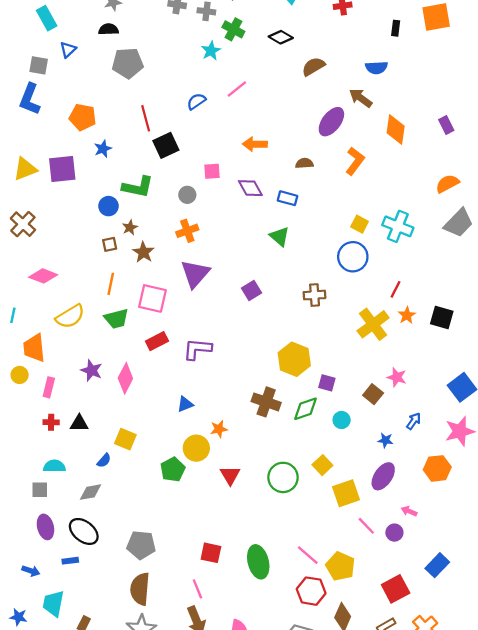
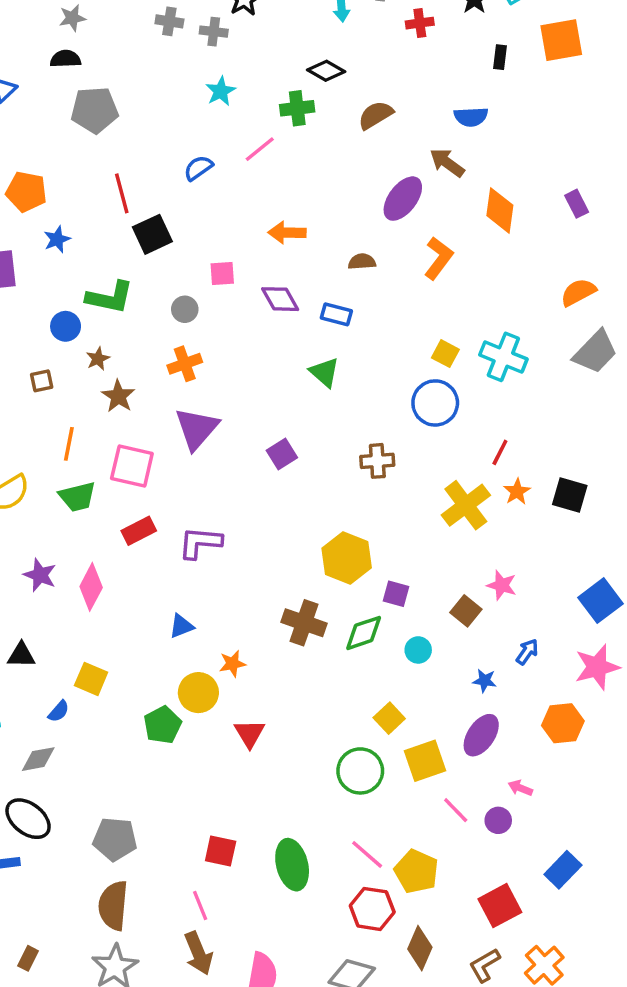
green cross: (233, 29) -> (297, 108), moved, turned -35
brown square: (110, 244) -> (42, 381), moved
green circle: (283, 477) -> (360, 771), moved

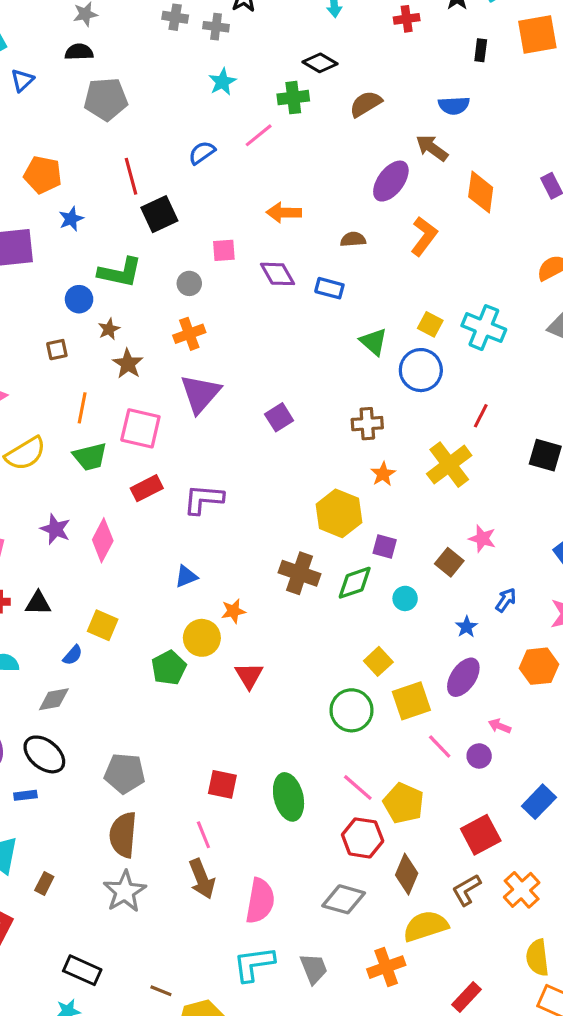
green triangle: (324, 372) -> (374, 342), moved
orange star: (517, 492) -> (383, 474), moved
blue star: (485, 681) -> (467, 627), turned 30

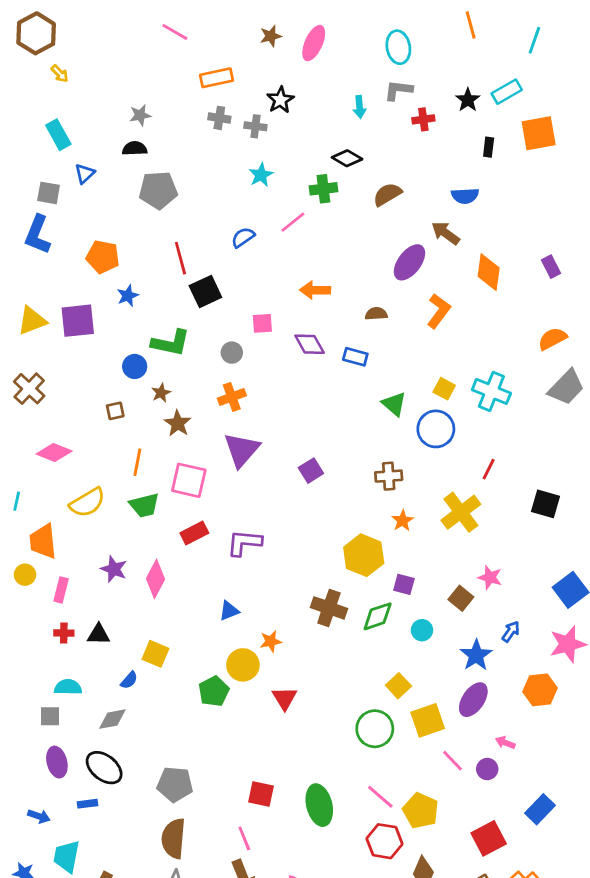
blue star: (467, 627) -> (476, 655), size x1.6

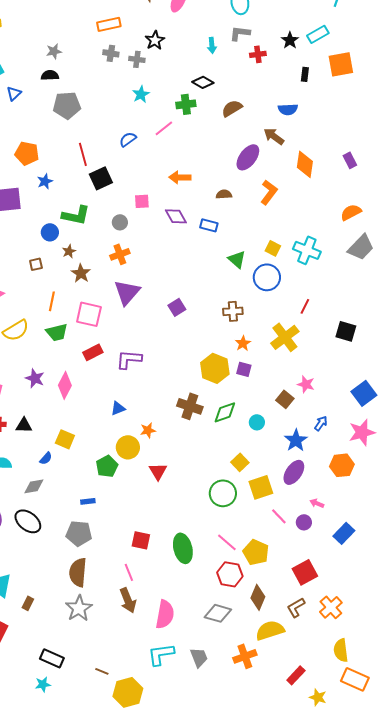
purple square: (404, 584) -> (244, 369), moved
blue rectangle: (87, 804) -> (88, 501), moved
blue rectangle: (540, 809) -> (344, 533), moved

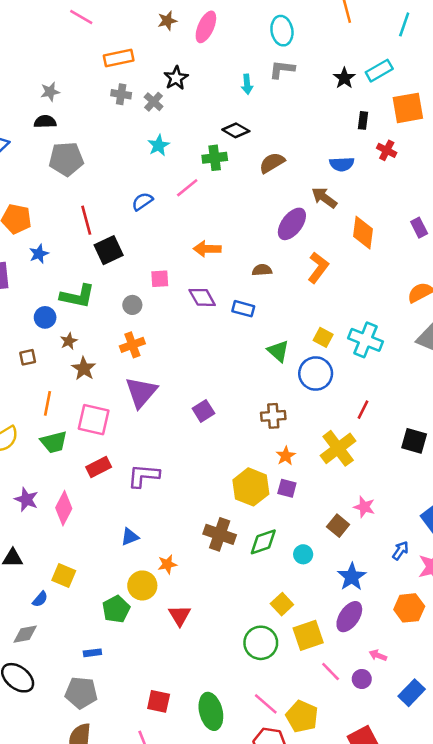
red cross: (258, 54) -> (387, 150), moved, turned 35
gray cross: (137, 59) -> (154, 102), turned 35
blue arrow: (321, 423) -> (400, 551), moved

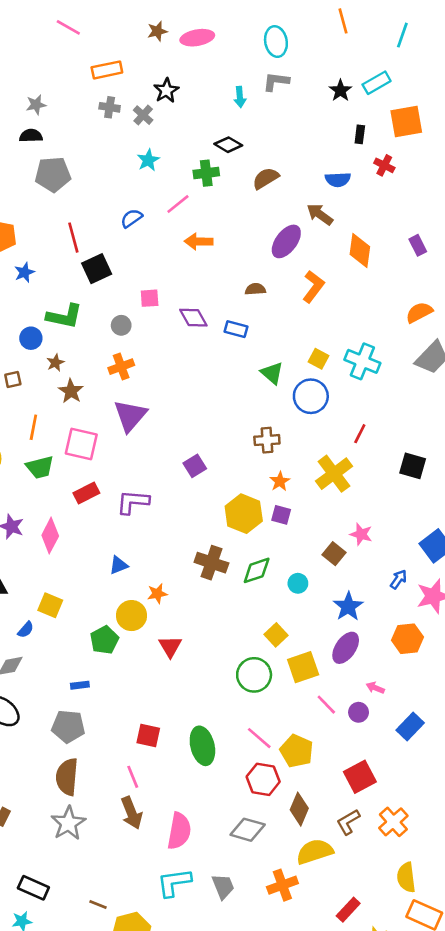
pink ellipse: (206, 27) -> (197, 38), turned 56
orange arrow: (207, 249) -> (199, 241), moved
purple square: (203, 411) -> (195, 466), moved

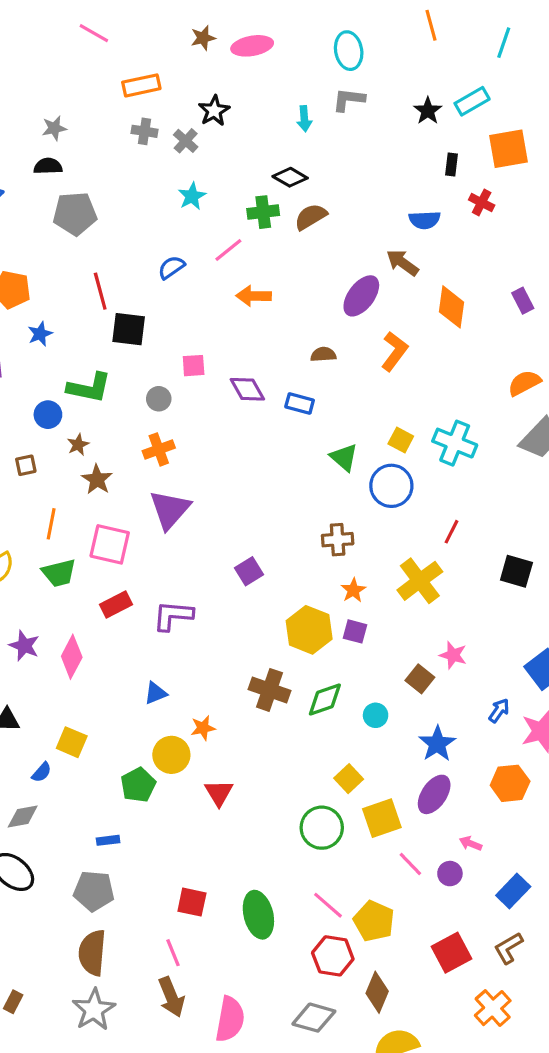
brown semicircle: (266, 178) -> (311, 217), moved
black square: (97, 269) -> (129, 329), turned 32
brown L-shape: (348, 822) -> (508, 948), moved

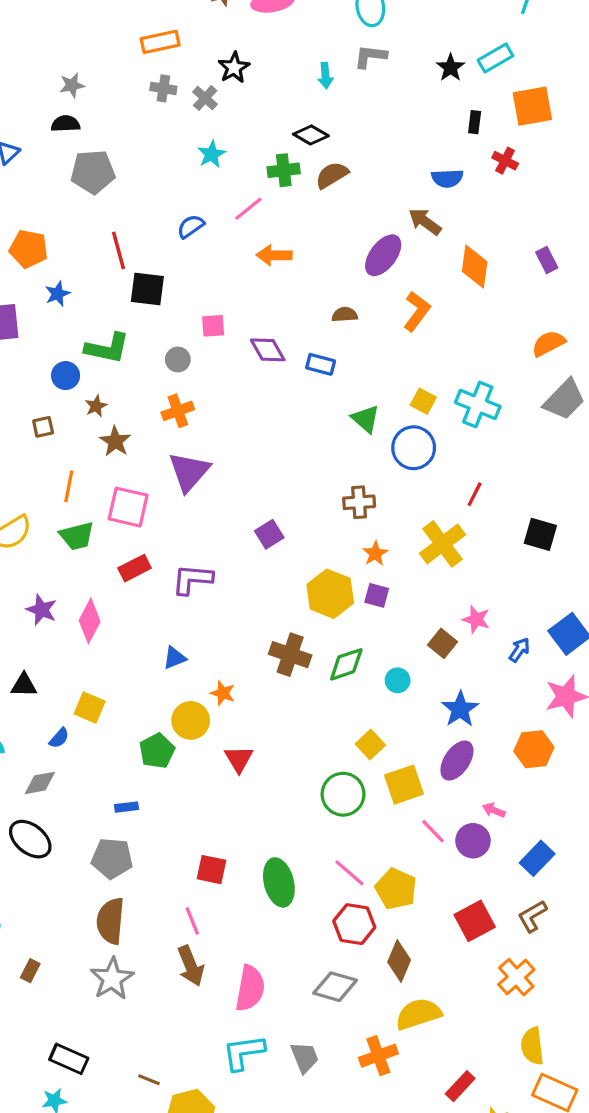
blue arrow: (499, 711) -> (519, 650), moved
orange star: (203, 728) -> (223, 693), turned 30
purple circle: (450, 874) -> (473, 841), size x1.4

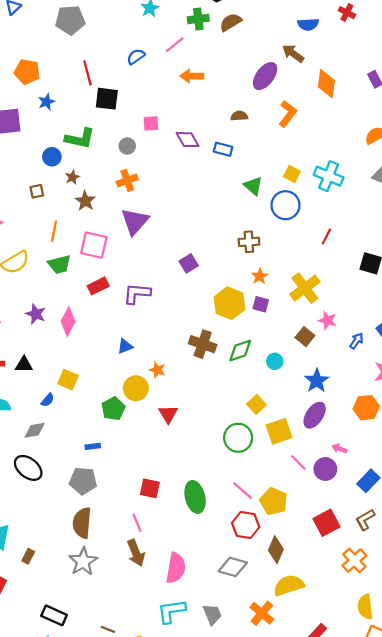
yellow cross: (443, 544) -> (305, 288), moved
orange cross: (378, 1056) -> (262, 613), turned -30

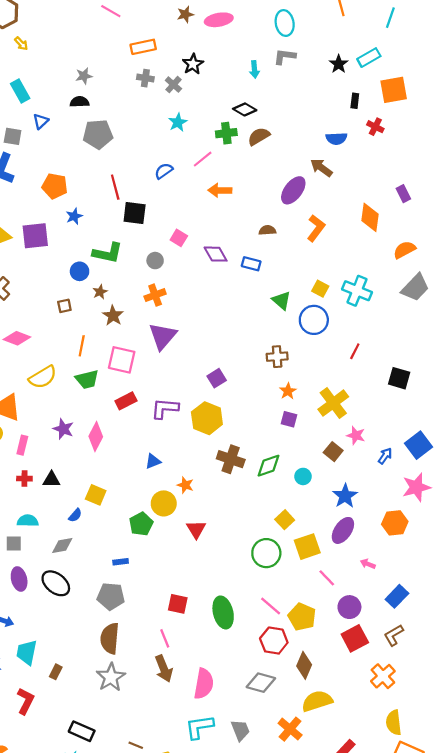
orange diamond: (326, 84) -> (370, 217), moved
pink square: (151, 123) -> (179, 238), turned 35
yellow hexagon: (230, 303) -> (207, 418), moved
purple circle: (325, 469) -> (349, 607), moved

